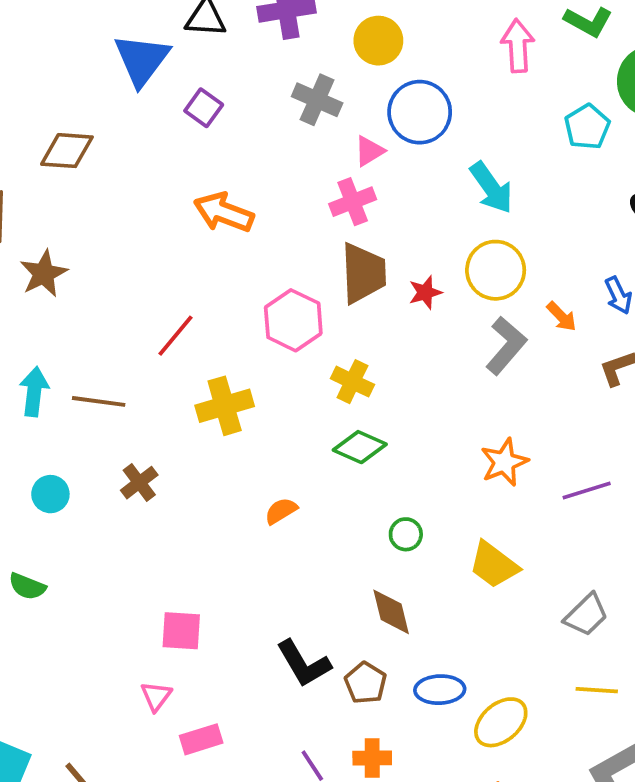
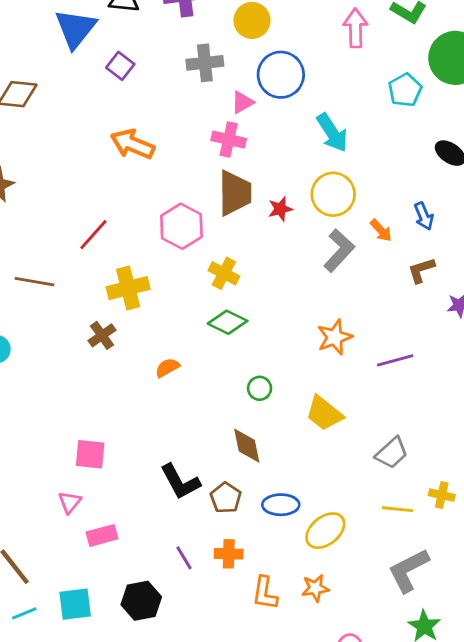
gray cross: (317, 100) -> (205, 63), turned -32
pink cross: (353, 202) -> (229, 140), turned 32
brown cross: (139, 483) -> (102, 335), moved

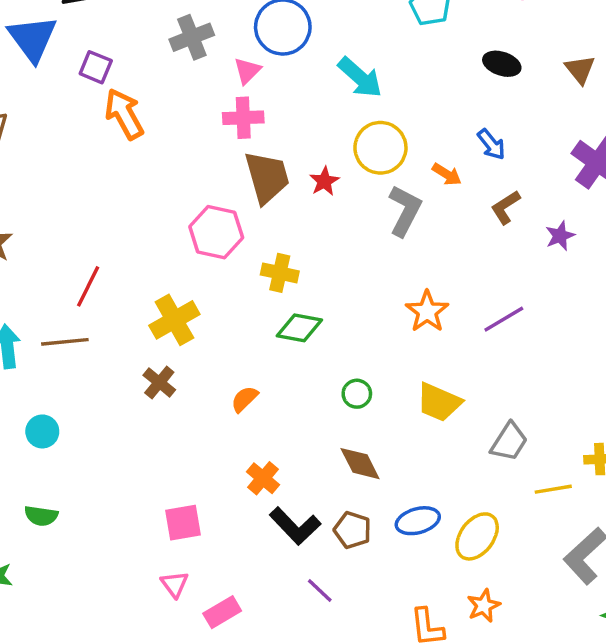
orange arrow: (132, 144) -> (124, 114), moved, turned 54
red line: (93, 235) -> (88, 286), moved
gray trapezoid: (392, 453) -> (509, 442), moved
orange cross: (229, 554) -> (263, 478), moved, turned -36
purple line: (184, 558) -> (320, 590), moved

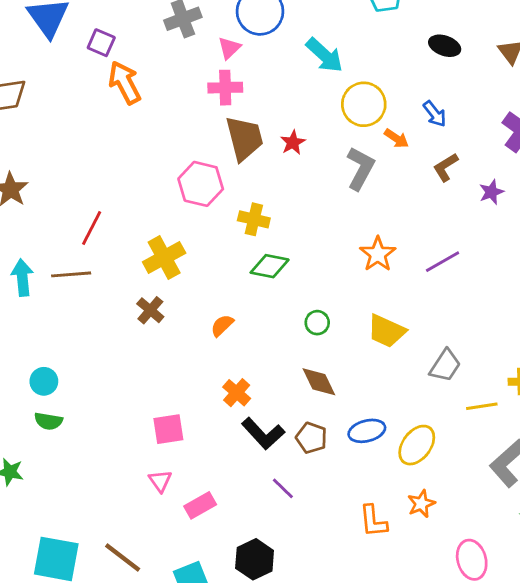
yellow circle: (380, 148) -> (364, 104), moved
cyan circle: (42, 431) -> (44, 381), moved

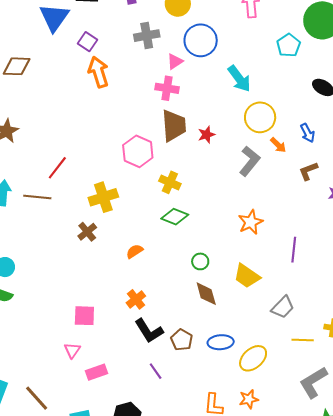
purple line: (443, 262) -> (294, 250), moved, turned -65
brown diamond: (319, 382) -> (206, 294), moved

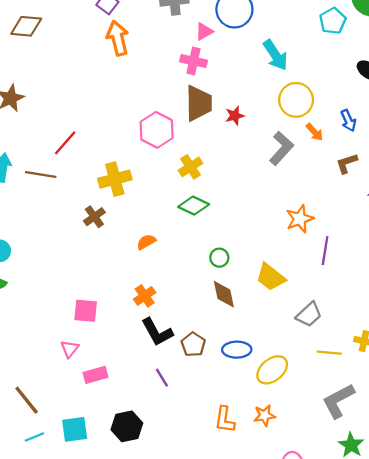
yellow cross: (170, 182) -> (190, 167), turned 30
orange star: (251, 222) -> (300, 219), moved

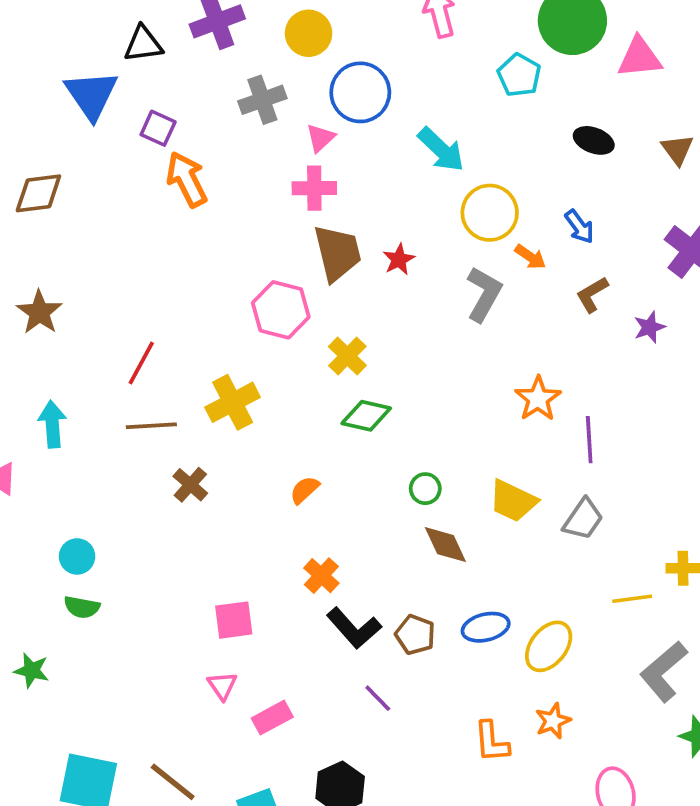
brown line: (41, 174) -> (151, 426), moved
brown cross: (94, 217) -> (190, 485), moved
gray trapezoid: (309, 315) -> (583, 519), moved

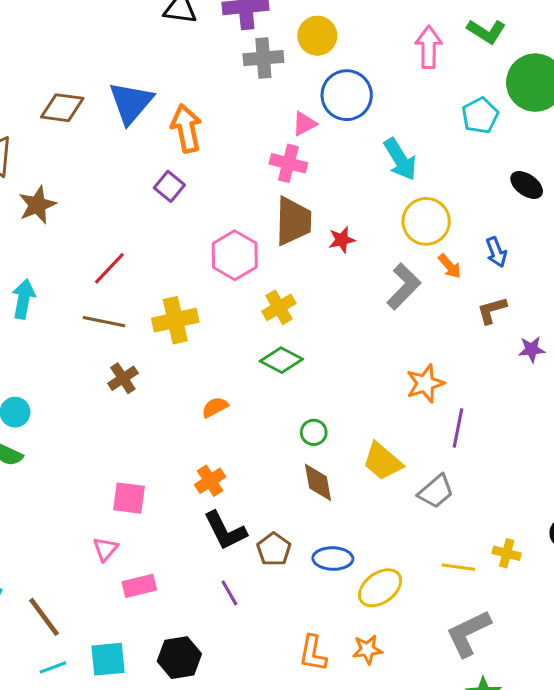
blue triangle: (91, 95) -> (131, 103), moved
gray cross: (262, 100) -> (263, 58), moved
purple square: (158, 128) -> (169, 186), moved

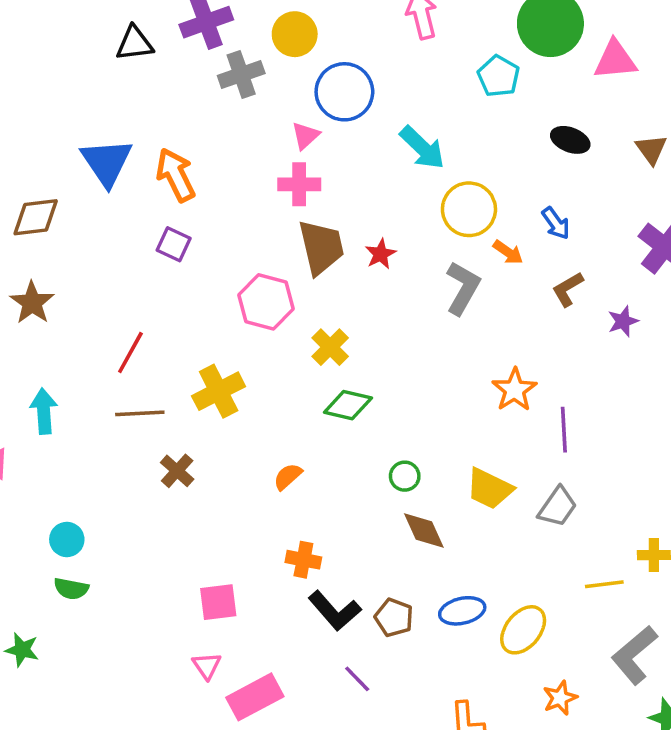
brown diamond: (62, 108) -> (36, 217), moved
orange cross: (210, 481) -> (303, 560), turned -32
pink rectangle: (139, 586) -> (255, 697), size x1.4
orange star: (367, 650) -> (560, 698), moved

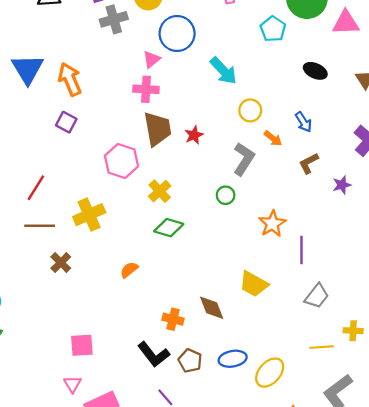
yellow circle: (469, 209) -> (250, 110), size x0.7
green circle: (405, 476) -> (226, 195), moved
gray trapezoid: (557, 507) -> (317, 296), moved
orange cross: (303, 560) -> (173, 319), moved

